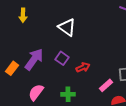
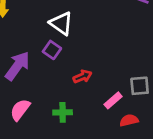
purple square: (62, 58) -> (52, 50), moved

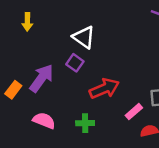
red arrow: (82, 77) -> (104, 88), size x1.6
pink semicircle: (20, 110) -> (44, 121), turned 75

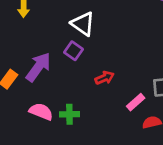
red arrow: (104, 88) -> (105, 78), size x0.6
green cross: (85, 123) -> (69, 114), moved

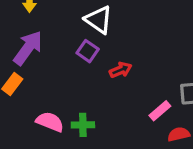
purple arrow: (38, 67) -> (28, 48), moved
red arrow: (105, 78) -> (121, 70), moved

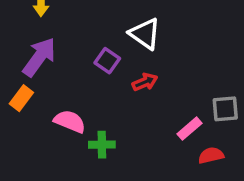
white triangle: (99, 20) -> (145, 34), moved
pink semicircle: (50, 122) -> (70, 121), moved

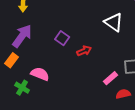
white triangle: (145, 34) -> (114, 22), moved
green cross: (102, 145) -> (22, 88), moved, turned 32

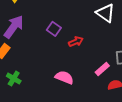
pink semicircle: (40, 74) -> (64, 77), moved

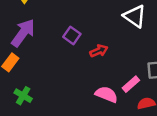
pink semicircle: (64, 77) -> (106, 94), moved

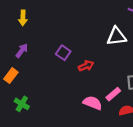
white triangle: (135, 16) -> (117, 36), turned -42
purple arrow: (23, 33) -> (22, 51), size x0.6

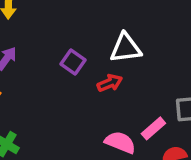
white triangle: (117, 36) -> (125, 48), moved

